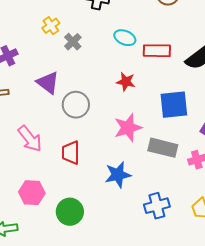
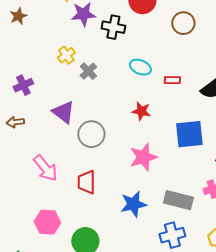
red rectangle: (157, 51) -> (172, 80), size x0.6
gray rectangle: (163, 148) -> (178, 200), moved

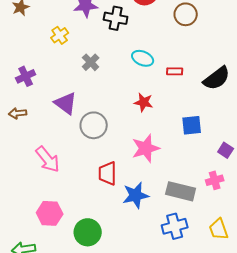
yellow cross: (66, 55) -> (60, 35), moved
blue square: (189, 134) -> (192, 125), size x0.7
red trapezoid: (86, 182) -> (108, 173), moved

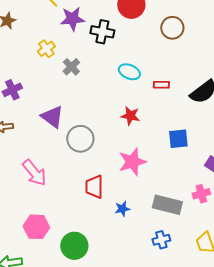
gray cross: (91, 62) -> (71, 67), moved
blue star: (136, 195) -> (122, 209), size x0.6
blue cross: (175, 226) -> (161, 240), size x0.7

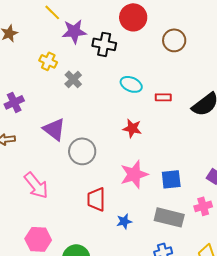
yellow cross: (46, 49) -> (48, 61), turned -30
blue square: (178, 139) -> (171, 179), moved

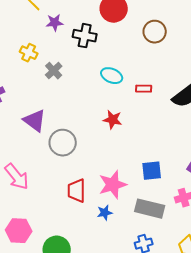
purple star: (74, 31) -> (55, 23), size x0.7
pink star: (134, 174) -> (113, 185), moved

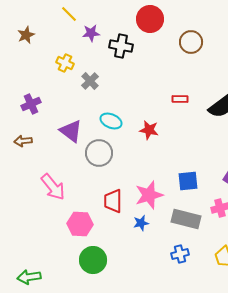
cyan ellipse: (112, 76) -> (111, 121), moved
pink hexagon: (19, 231) -> (80, 224), moved

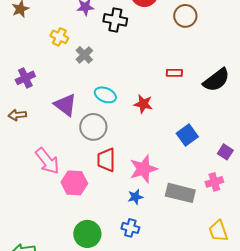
blue square: (188, 181) -> (187, 135), moved, turned -30
red trapezoid: (113, 201) -> (106, 160), moved
pink hexagon: (80, 224) -> (74, 183), moved
blue cross: (180, 254) -> (130, 228), moved, turned 30

